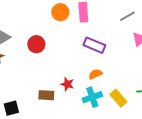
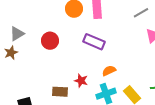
purple rectangle: (94, 45) -> (94, 42), moved

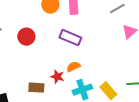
orange semicircle: (109, 71) -> (73, 67), moved

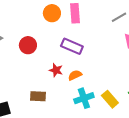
red star: (57, 77) -> (56, 70), moved

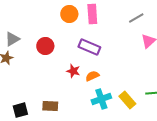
brown rectangle: (38, 96) -> (50, 106), moved

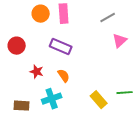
red star: (73, 71) -> (37, 72), moved
orange semicircle: (92, 76) -> (64, 76), turned 80
cyan cross: (101, 99) -> (52, 99), moved

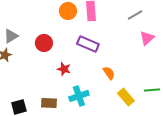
orange semicircle: (64, 76) -> (109, 73), moved

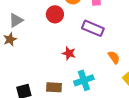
red circle: (44, 43) -> (55, 14), moved

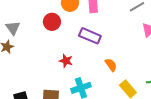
gray triangle: (16, 20) -> (13, 28), turned -35

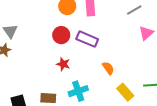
red circle: (52, 22) -> (61, 35), moved

